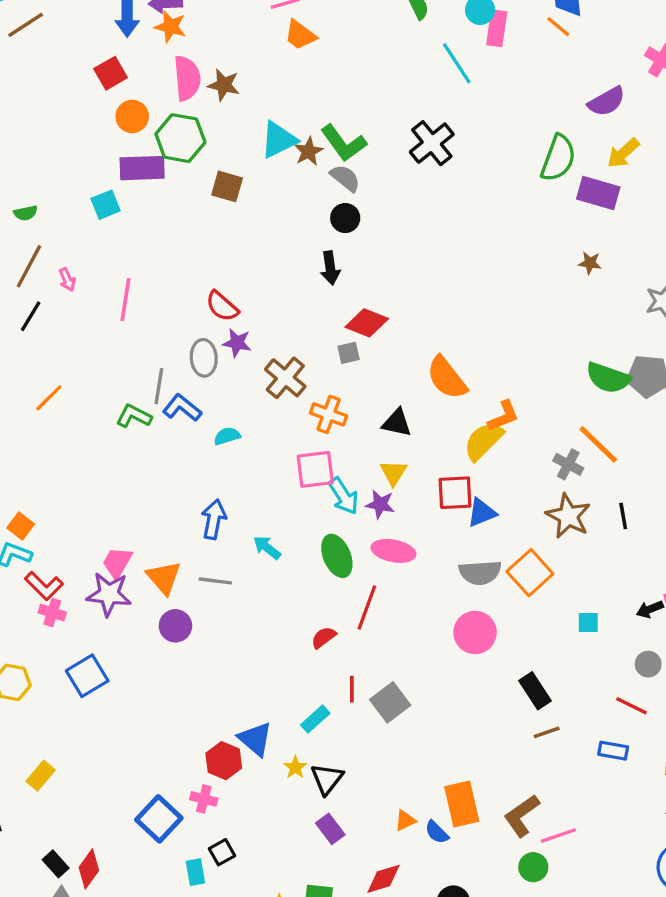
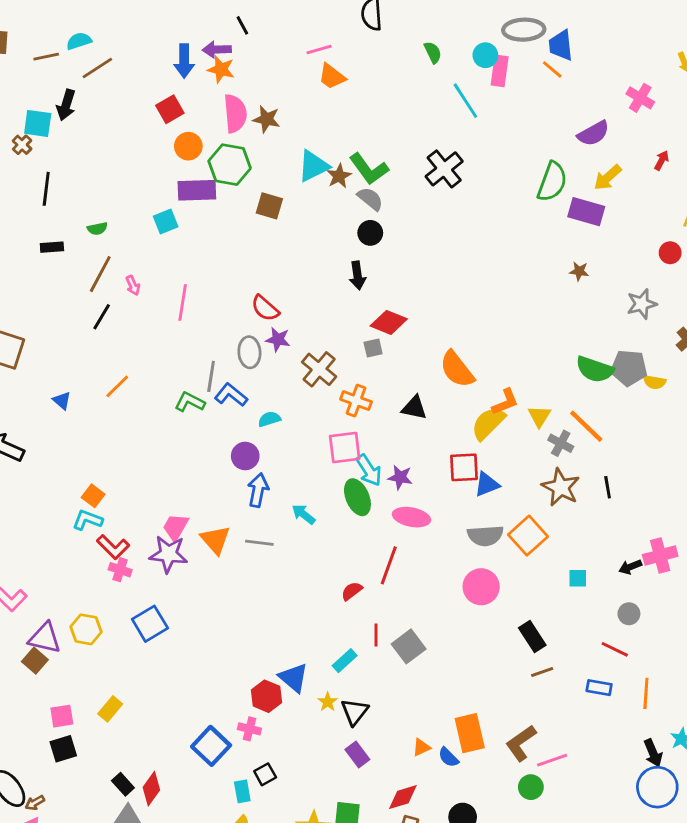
yellow triangle: (393, 473) -> (539, 416), moved
green ellipse: (337, 556) -> (357, 497), moved
purple circle: (175, 626) -> (245, 456), moved

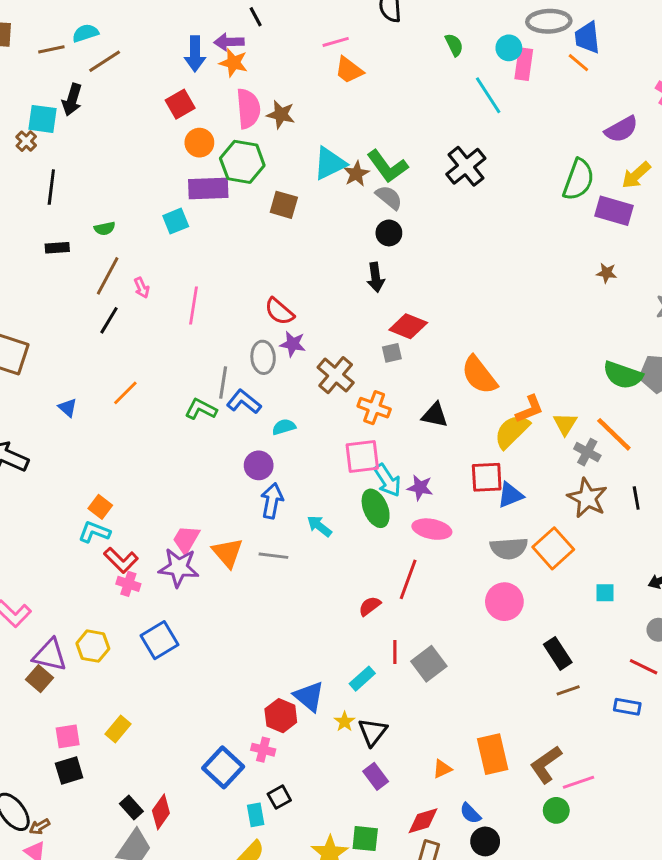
blue semicircle: (448, 757) -> (470, 813), moved

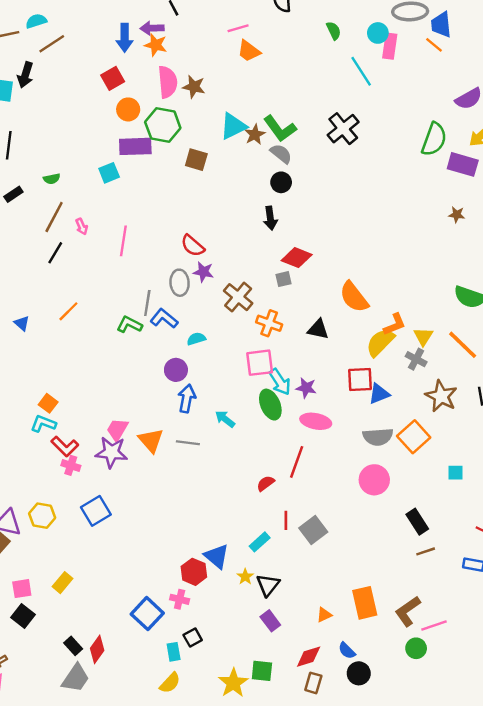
black rectangle: (57, 248) -> (13, 194), turned -30
gray cross: (587, 452) -> (416, 359), moved
black square: (69, 770) -> (23, 616), turned -35

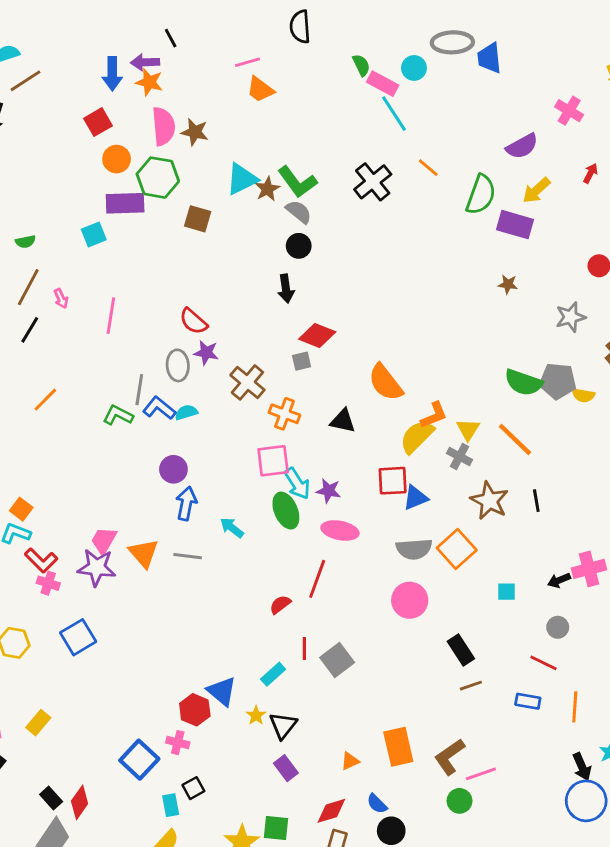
orange line: (434, 45) -> (428, 168), moved
pink rectangle: (390, 46) -> (383, 84), moved, turned -70
cyan semicircle: (196, 339) -> (186, 412), moved

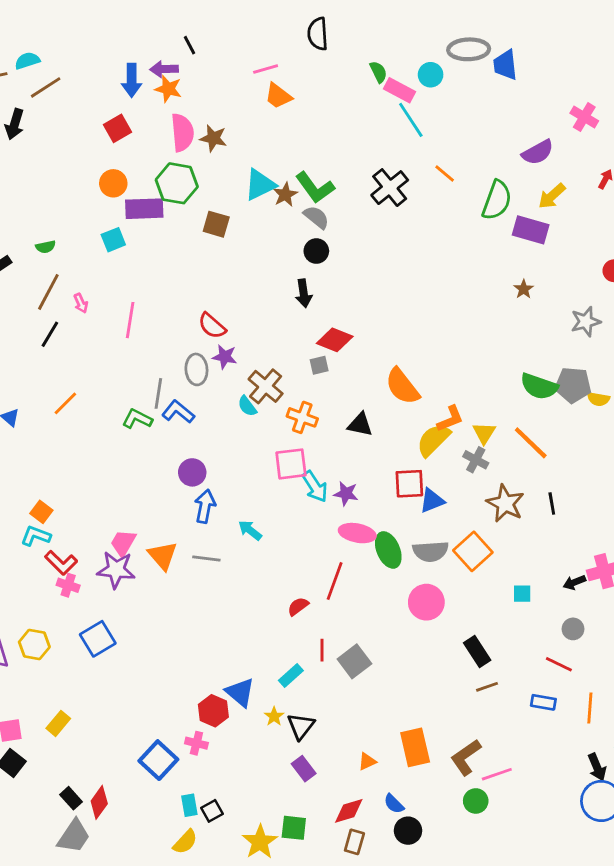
orange circle: (117, 159) -> (113, 183), moved
brown star: (508, 284) -> (524, 289), turned 30
cyan semicircle: (186, 412) -> (247, 406), moved, turned -110
green ellipse: (286, 511) -> (388, 550), moved
black square: (193, 788) -> (212, 811), moved

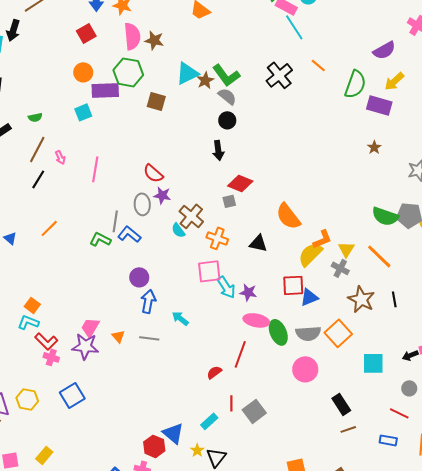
orange triangle: (163, 556) -> (118, 336), size x0.6
cyan square: (522, 594) -> (373, 363), size x1.6

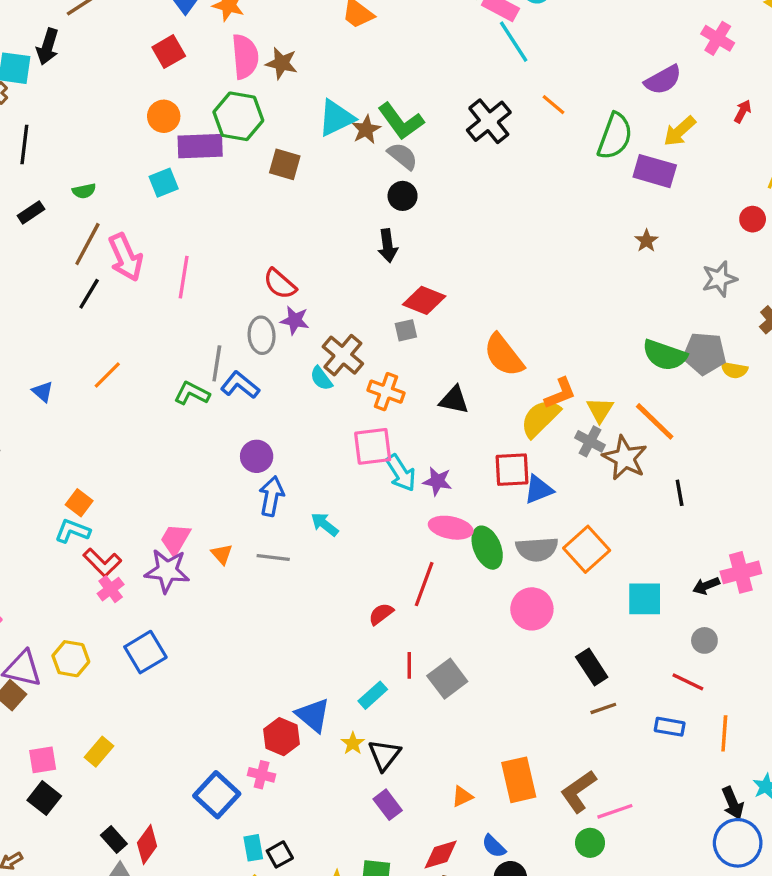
pink arrow: (60, 157) -> (126, 257), size x2.0
brown star: (361, 299) -> (625, 458), moved
pink cross: (51, 357) -> (111, 589), turned 35

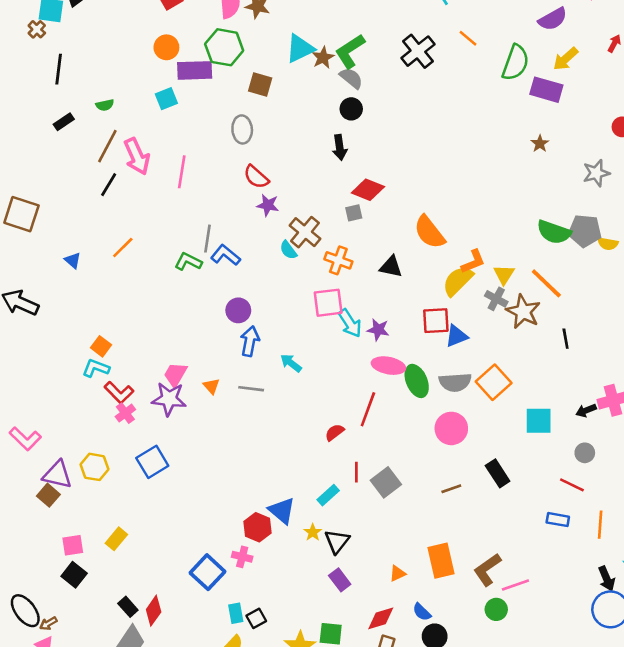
green L-shape: (401, 121) -> (350, 51), turned 93
gray ellipse: (262, 335) -> (242, 129), moved
brown line: (603, 708) -> (451, 489), moved

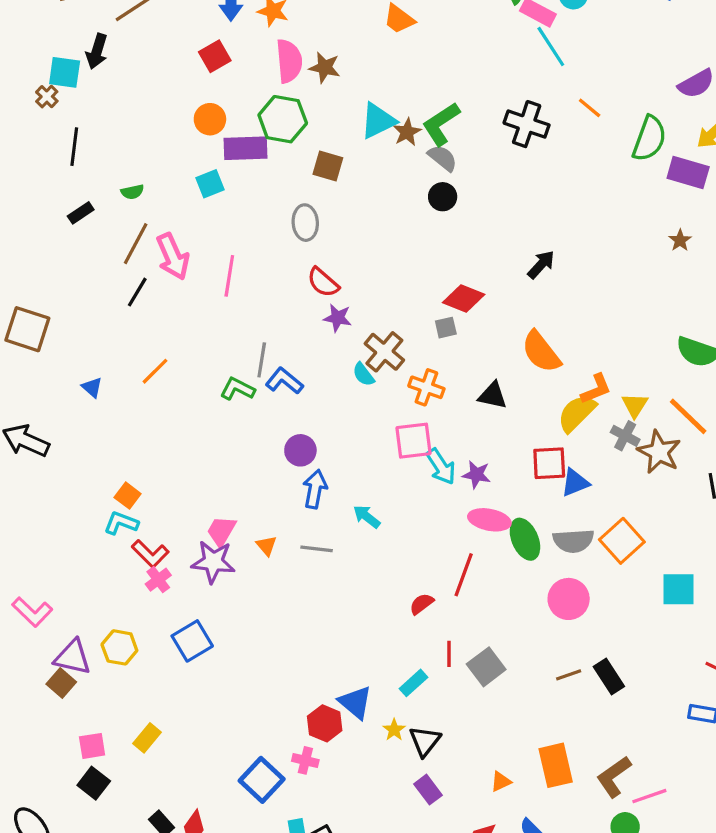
black cross: (418, 51) -> (527, 124), turned -32
black arrow: (340, 147) -> (541, 265), moved, turned -130
black rectangle: (498, 473) -> (609, 676), moved

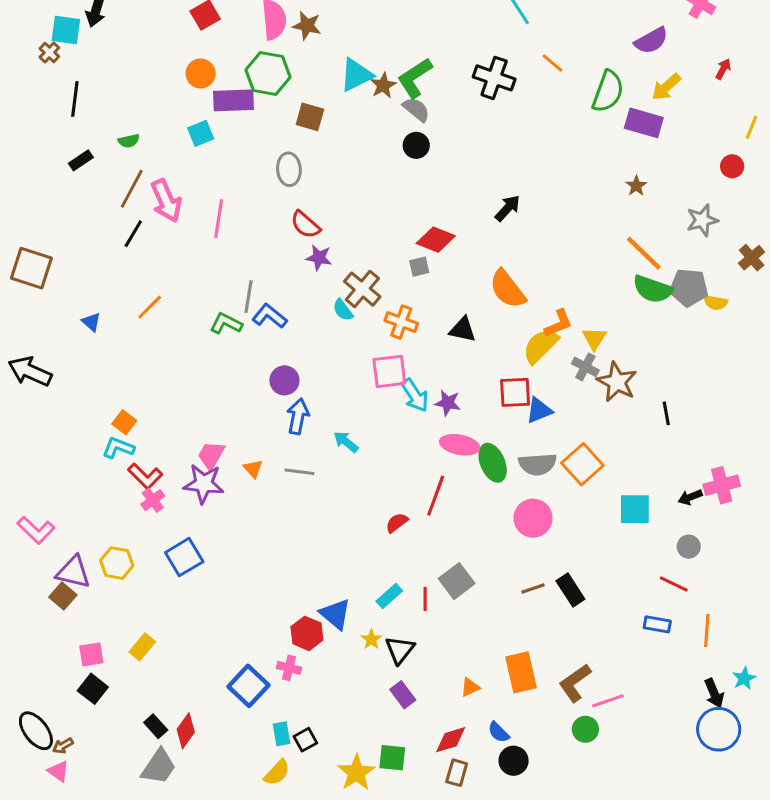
orange line: (688, 416) -> (644, 253), moved
red line: (449, 654) -> (425, 599), moved

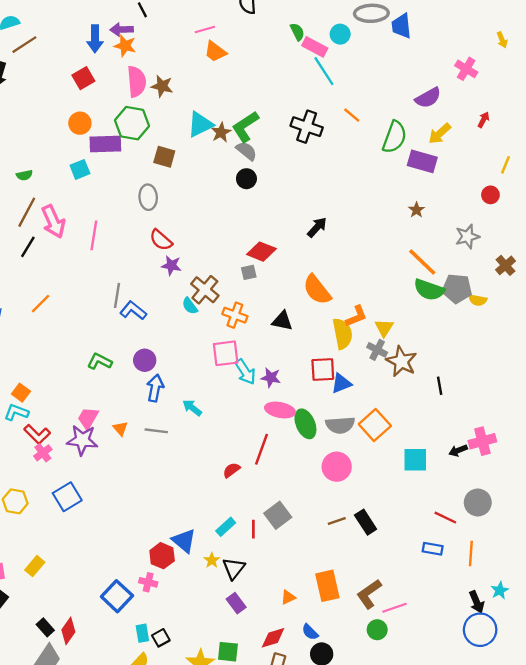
green L-shape: (226, 324) -> (100, 361), moved
yellow semicircle: (540, 346) -> (342, 334), turned 124
gray circle: (689, 547) -> (478, 503), moved, size x1.5

